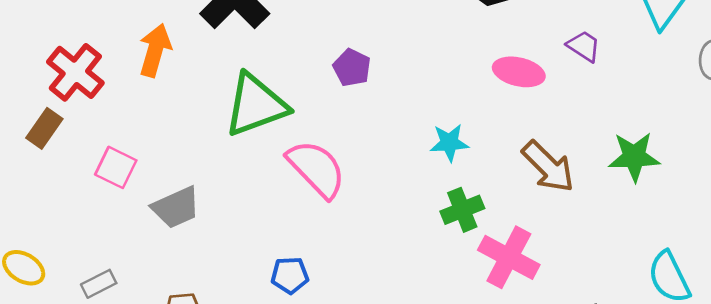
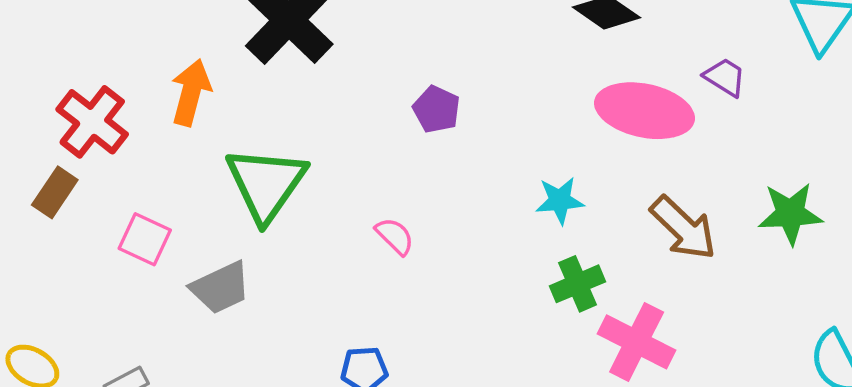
pink ellipse: (519, 72) -> (645, 111), size x1.5
green triangle: (256, 105) -> (266, 184), moved, turned -34
pink semicircle: (316, 169) -> (395, 236), size x0.5

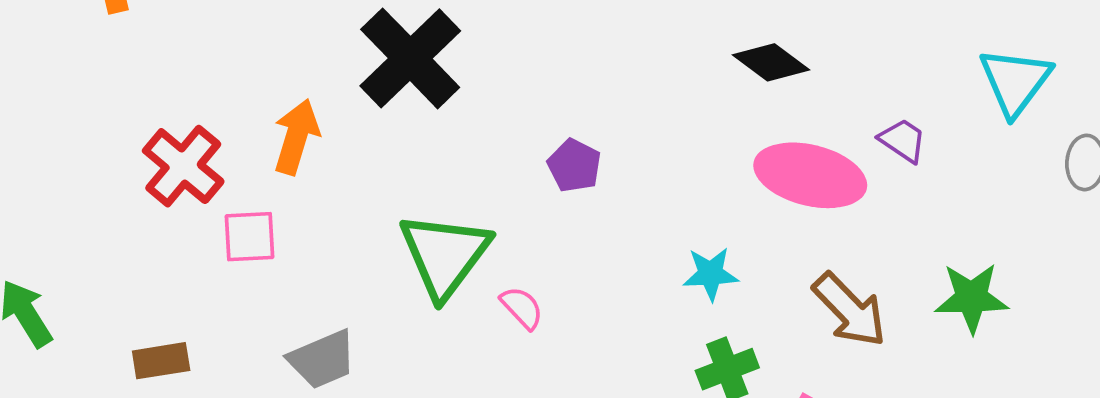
green triangle: (266, 184) -> (445, 255), moved
brown rectangle: (55, 192) -> (161, 361), moved, turned 45
pink square: (145, 239) -> (249, 237), moved, turned -30

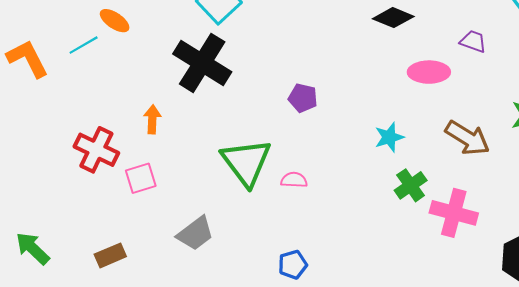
orange arrow: (296, 137) -> (152, 119), size x0.7
pink ellipse: (810, 175) -> (429, 72), size x0.7
pink semicircle: (522, 308) -> (294, 180), turned -30

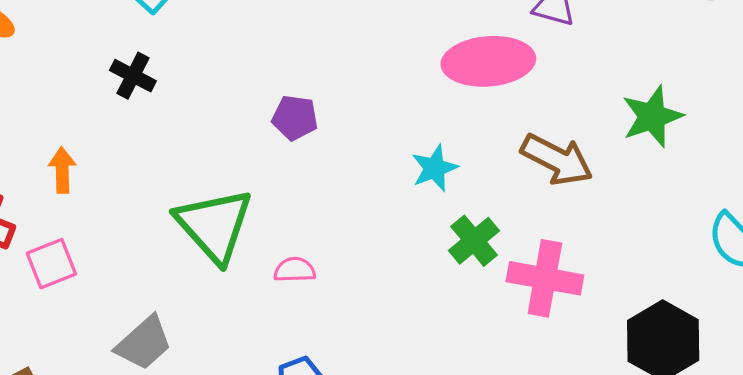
black cross: (202, 63) -> (133, 76), size x0.5
pink ellipse: (429, 72) -> (488, 61), size x1.4
pink semicircle: (294, 180) -> (295, 270), moved

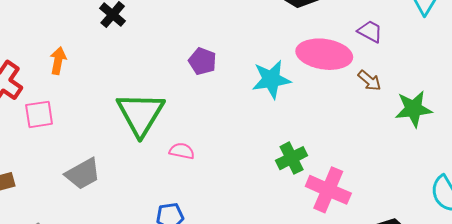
brown arrow: (557, 160) -> (369, 81), moved, size x0.6
cyan star: (435, 168) -> (271, 79), moved, size x1.4

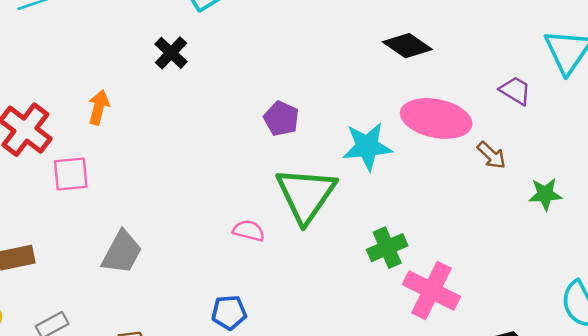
purple trapezoid: (370, 31) -> (515, 91), moved
green star: (413, 109) -> (545, 194), size x0.7
green triangle: (140, 114) -> (306, 195), moved
gray trapezoid: (83, 174) -> (122, 252), turned -36

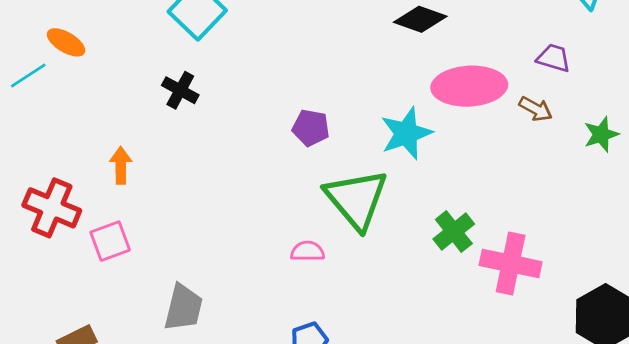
purple trapezoid: (515, 91) -> (554, 58), moved

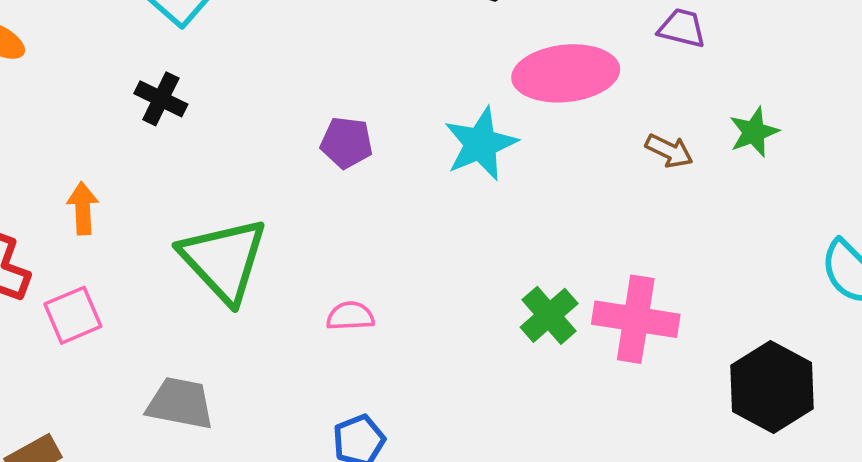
brown arrow: (536, 109) -> (669, 151), moved
green triangle: (356, 199) -> (224, 260), moved
green cross: (454, 231) -> (549, 315), moved
gray trapezoid: (183, 308) -> (180, 403), turned -90

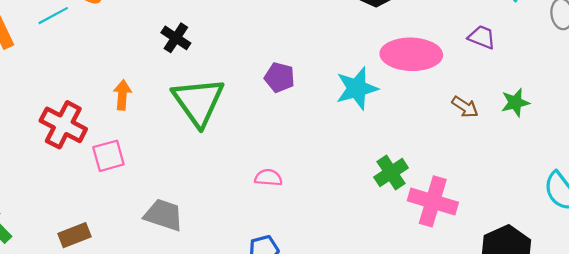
green triangle: (224, 260) -> (198, 102), moved
green cross: (549, 315) -> (391, 172), moved

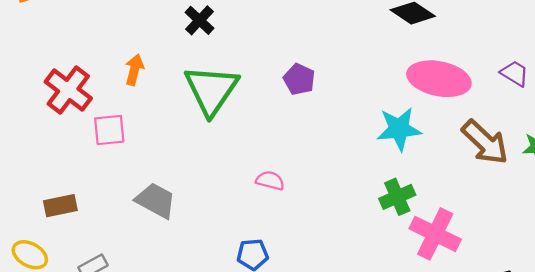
cyan star: (357, 88) -> (399, 129), moved
brown arrow: (465, 107) -> (485, 142), size x1.8

